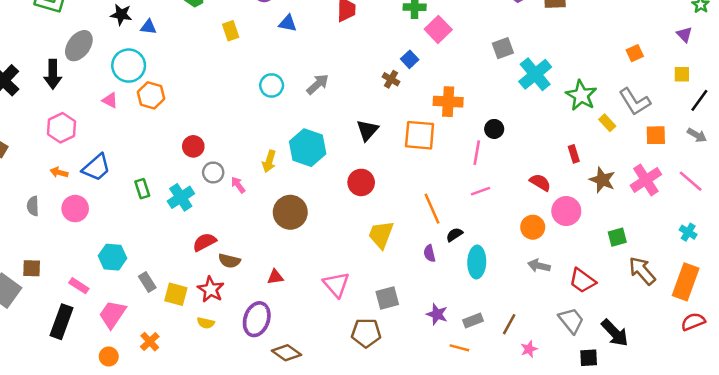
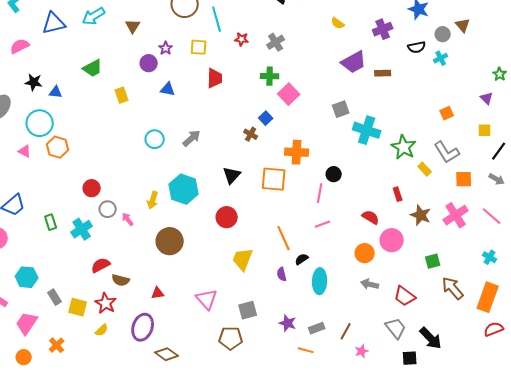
cyan cross: (535, 74) -> (367, 130), turned -32
yellow semicircle: (206, 323) -> (102, 330), turned -56

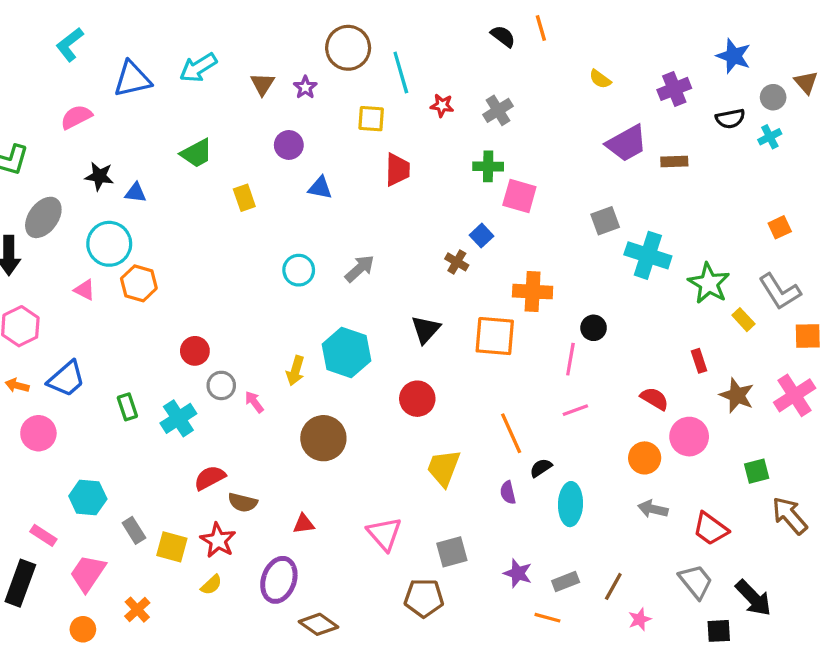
purple star: (166, 48) -> (305, 87), moved
pink square: (289, 94) -> (519, 196), turned -30

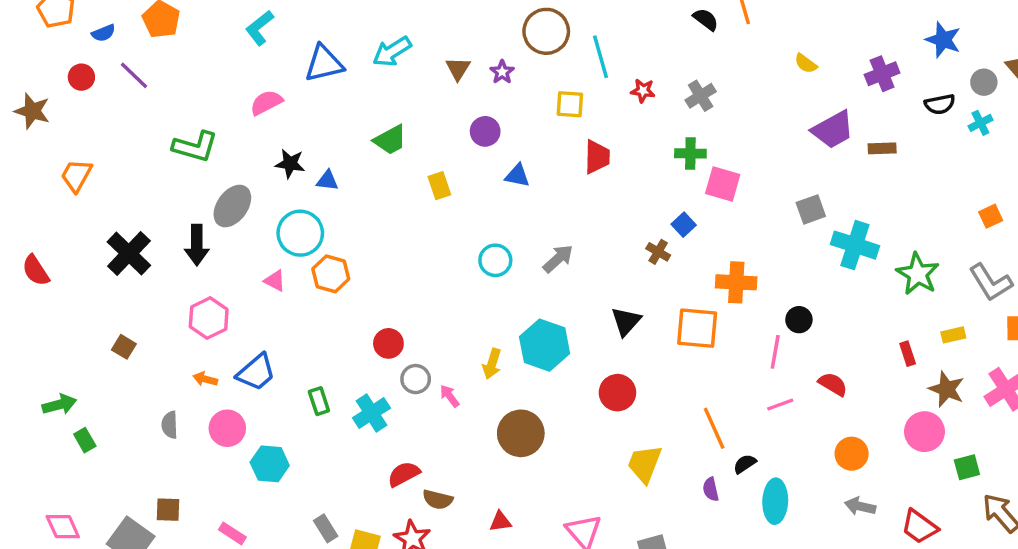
yellow rectangle: (743, 320) -> (953, 335), moved, turned -60
red semicircle: (654, 399) -> (833, 384), moved
pink circle: (689, 437) -> (924, 432), moved
cyan hexagon: (88, 497) -> (270, 464), moved

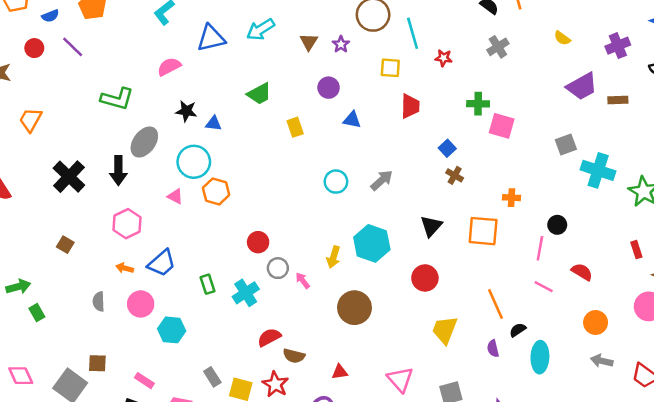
gray cross: (701, 96) -> (498, 47), moved
blue square: (684, 225) -> (447, 148), moved
orange cross: (736, 282) -> (511, 198), size x0.6
pink line: (780, 404) -> (544, 287), turned 48

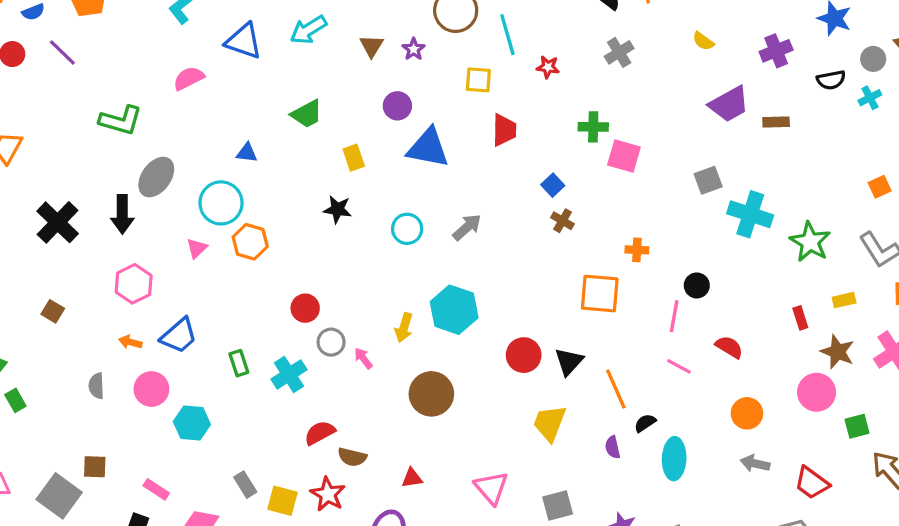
blue triangle: (211, 38) -> (244, 41), turned 32
black star: (186, 111) -> (338, 209), moved
blue triangle: (352, 120) -> (428, 148), size x1.8
pink triangle: (175, 196) -> (197, 248), turned 49
black triangle: (431, 226) -> (569, 362), moved

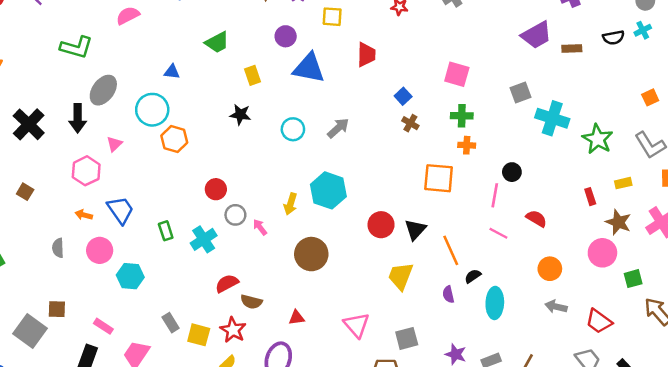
yellow square: (478, 80) -> (332, 17), moved
black semicircle: (831, 80) -> (613, 37), moved
green cross: (593, 127) -> (462, 116), moved
pink triangle: (197, 248) -> (114, 144), moved
blue trapezoid: (179, 336) -> (120, 210), turned -84

